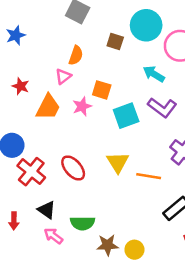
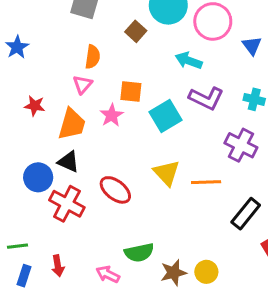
brown square: (115, 41) -> (136, 31), turned 35
black triangle: (47, 210) -> (68, 162), moved

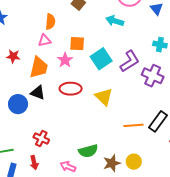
pink triangle: (83, 84) -> (45, 40), turned 40
purple L-shape: (206, 98) -> (130, 61), moved, turned -55
orange line: (206, 182) -> (133, 125), moved
red ellipse: (115, 190) -> (71, 89), moved, turned -35
red cross: (67, 204) -> (41, 139), moved, size x0.7

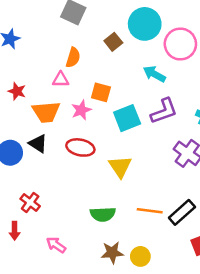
purple L-shape: (130, 61) -> (164, 111), moved
orange trapezoid: (39, 67) -> (46, 112), turned 60
green semicircle: (88, 151) -> (103, 214), moved

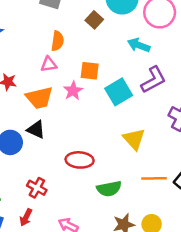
red ellipse: (80, 147) -> (80, 160), moved
yellow triangle: (120, 167) -> (134, 139), moved
red arrow: (15, 231) -> (26, 217), turned 36

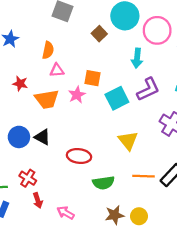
orange semicircle: (57, 41) -> (48, 50), moved
cyan arrow: (139, 45) -> (137, 58), turned -108
black triangle: (36, 130) -> (42, 137), moved
red cross: (37, 188) -> (28, 178), moved
red arrow: (26, 217) -> (38, 200), moved, turned -48

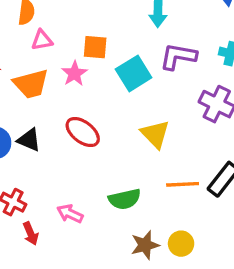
purple L-shape: (148, 89) -> (178, 56), turned -140
red ellipse: (79, 156) -> (83, 132), moved, turned 35
pink arrow: (66, 213) -> (70, 214), moved

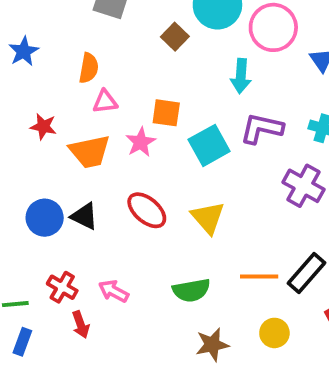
yellow triangle: (155, 134) -> (208, 218), moved
pink arrow: (70, 214) -> (114, 291), moved
yellow circle: (181, 244) -> (274, 333), moved

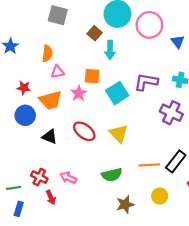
cyan arrow: (241, 76) -> (110, 50), moved
blue circle: (45, 218) -> (25, 115), moved

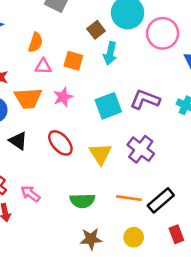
orange square: (92, 76) -> (73, 61), moved
purple cross: (171, 113) -> (141, 149), moved

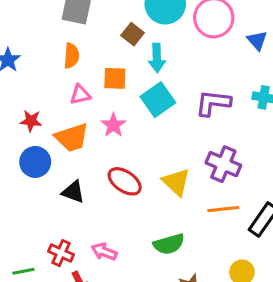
orange semicircle: (36, 42) -> (71, 56), moved
cyan square: (108, 106) -> (158, 100), moved
orange line: (129, 198) -> (223, 209), moved

